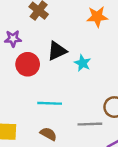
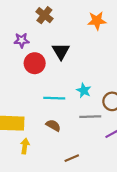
black triangle: (57, 51) -> (61, 51), turned -36
cyan star: (83, 63) -> (84, 90), moved

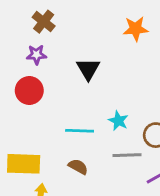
brown cross: (44, 15) -> (44, 22), moved
red circle: (35, 63) -> (29, 91), moved

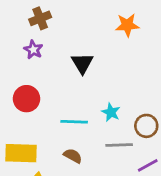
brown cross: (44, 22) -> (40, 18), turned 30
purple star: (36, 55) -> (33, 50), turned 30
red circle: (29, 91) -> (26, 99), moved

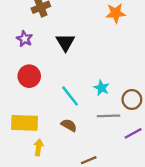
purple star: (33, 50) -> (25, 39), moved
black triangle: (82, 63) -> (65, 42), moved
cyan line: (74, 122) -> (70, 96), turned 50

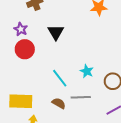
red circle: (29, 76) -> (25, 49), moved
gray line: (109, 116) -> (81, 97), moved

